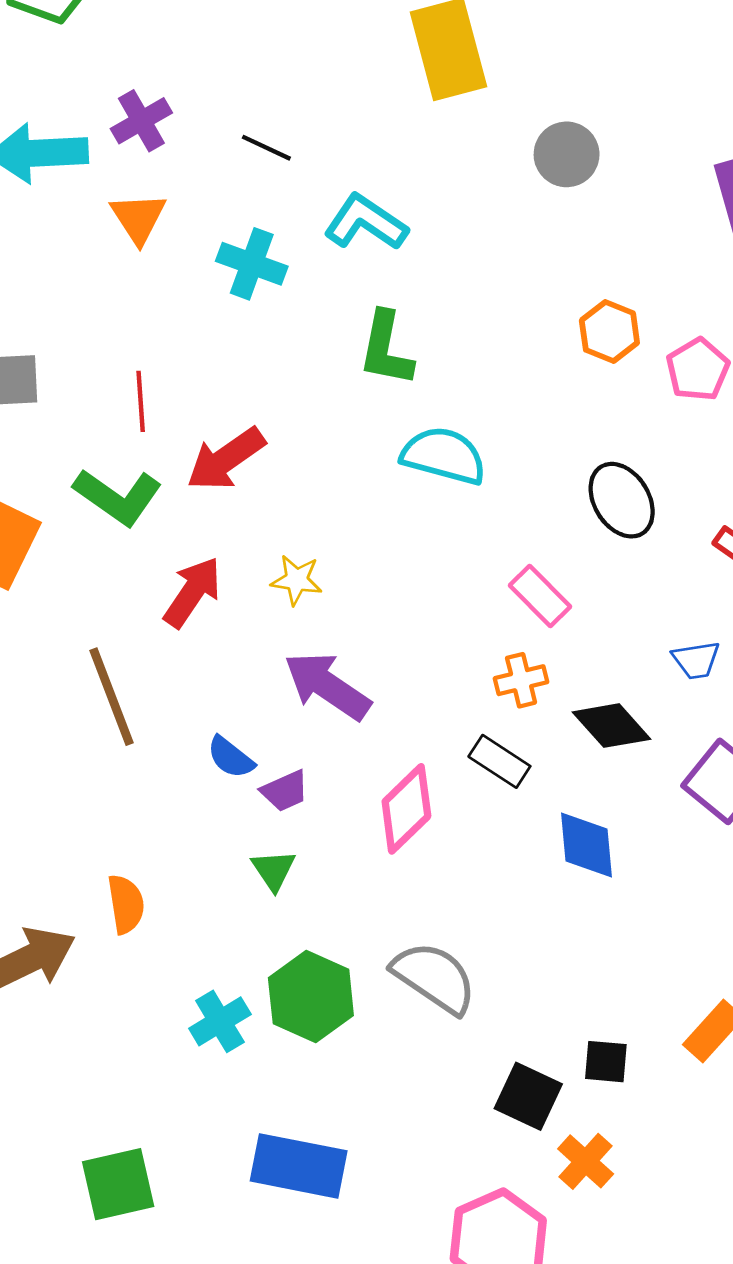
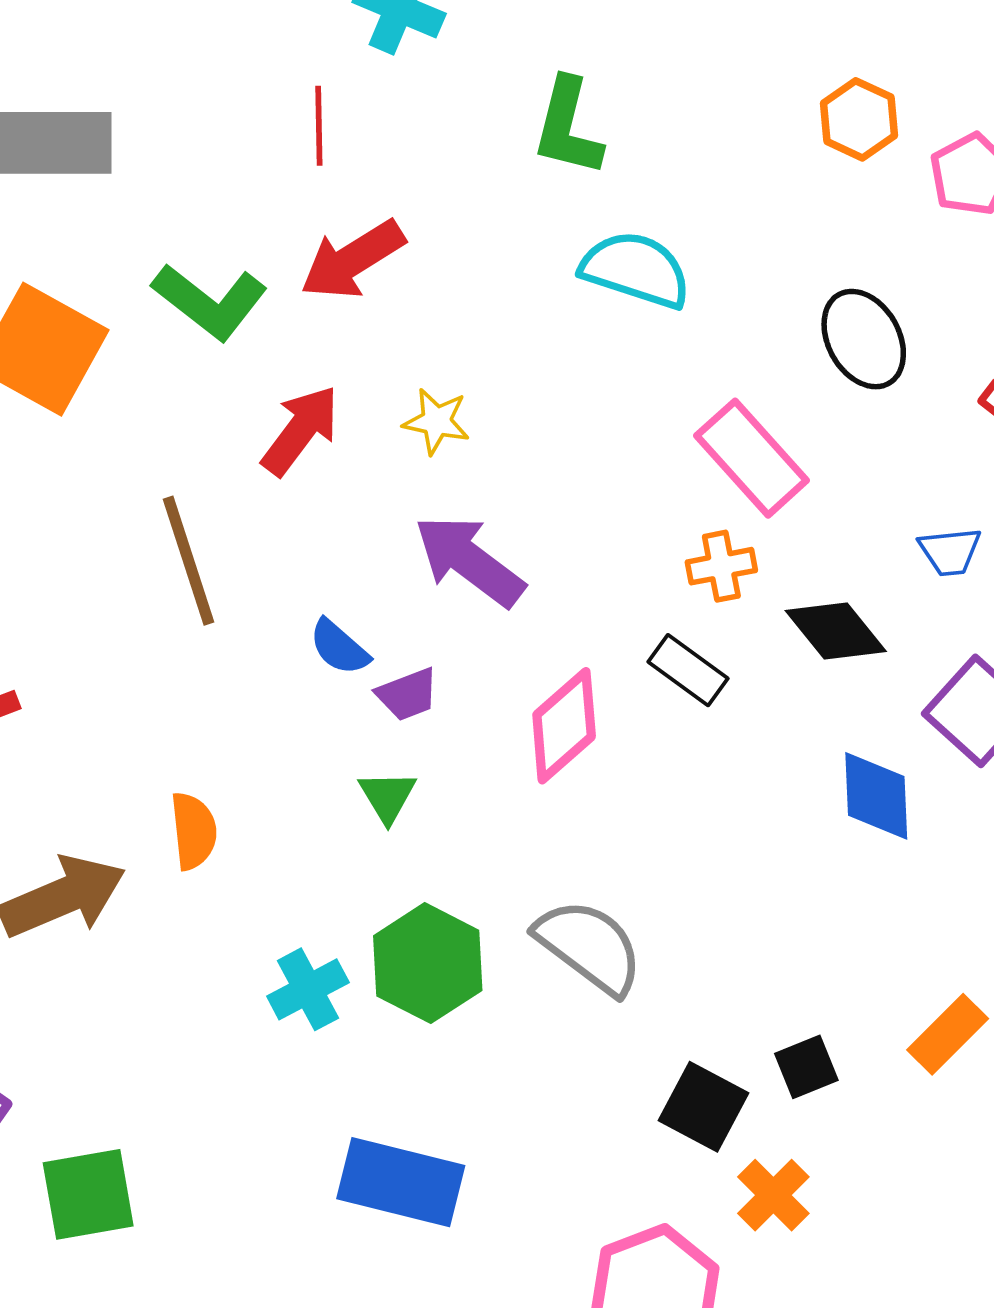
red line: (141, 401) -> (319, 126), moved
pink rectangle: (540, 596) -> (752, 458), size x1.4
blue diamond: (587, 845) -> (876, 796), moved
black square: (606, 1062) -> (806, 1067), turned -30
green square: (118, 1184) -> (88, 1194), moved

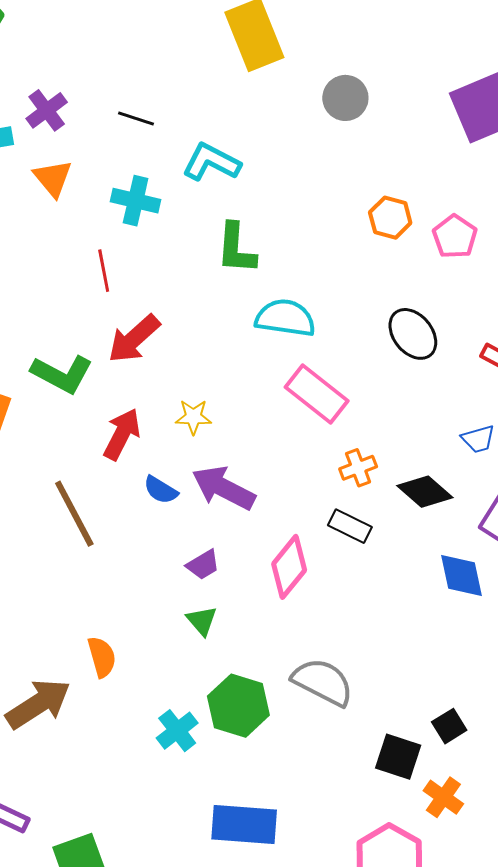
pink rectangle: (752, 458) -> (317, 394), moved
blue semicircle: (339, 647) -> (161, 490), moved

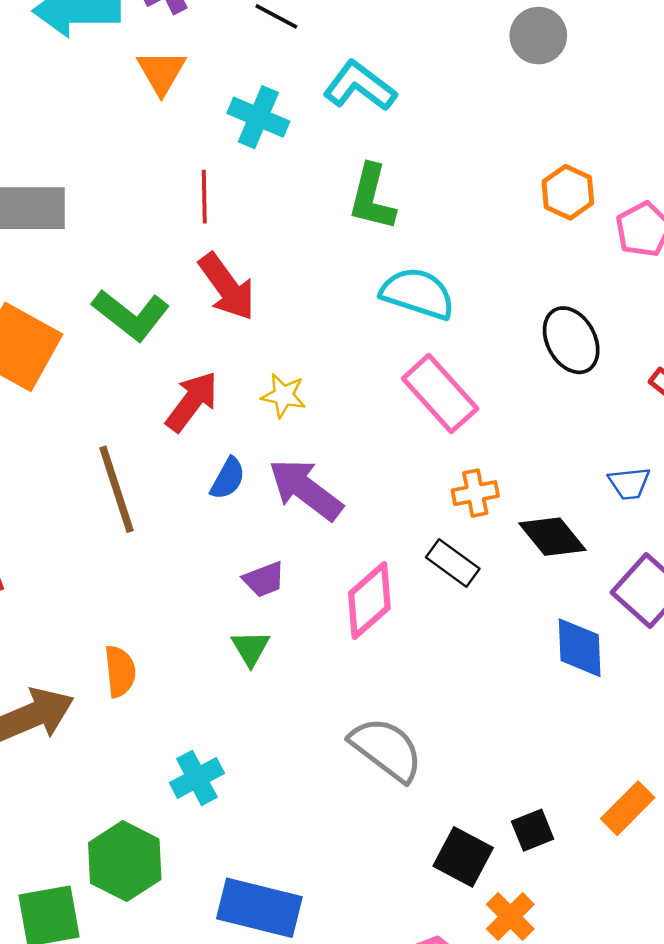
red arrow: (134, 339) -> (227, 287), turned -94
blue semicircle: (161, 490) -> (228, 478), turned -102
green hexagon: (238, 706) -> (125, 861), moved

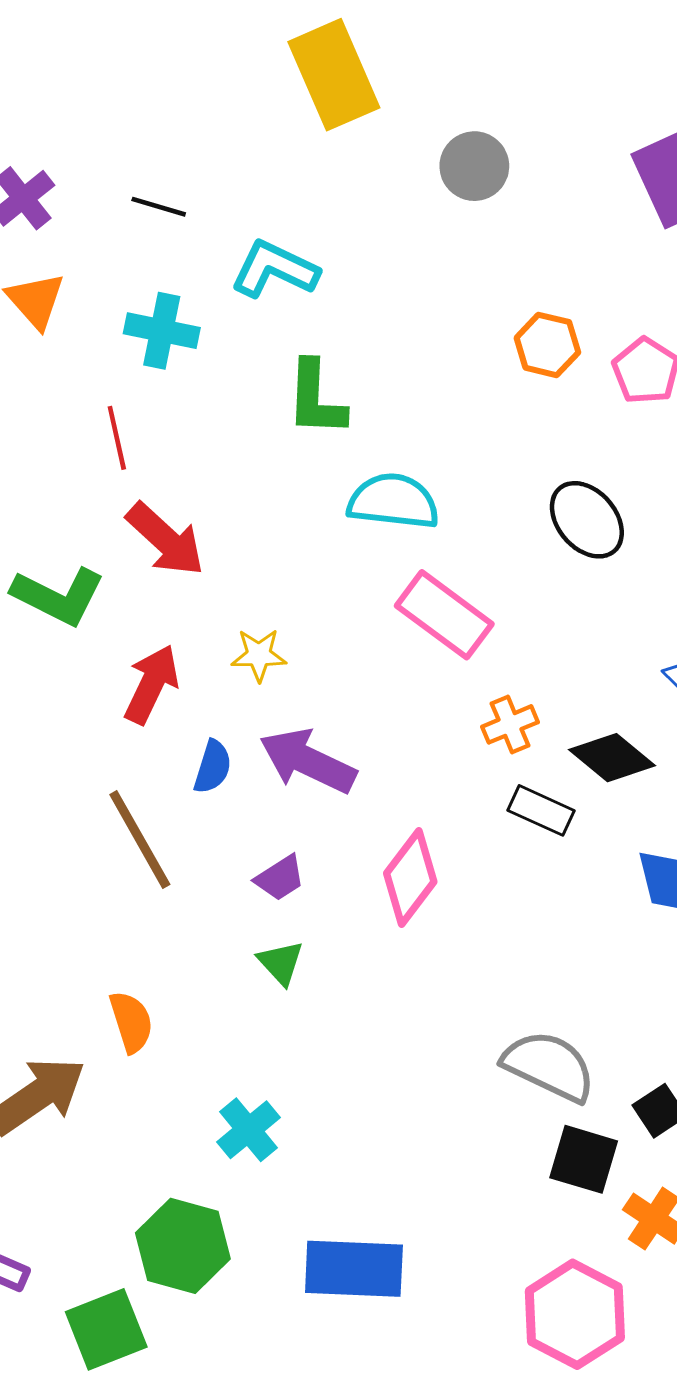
brown line: (117, 489) -> (140, 840), moved
black rectangle: (453, 563) -> (541, 810), moved
gray semicircle: (386, 749) -> (549, 1066), moved

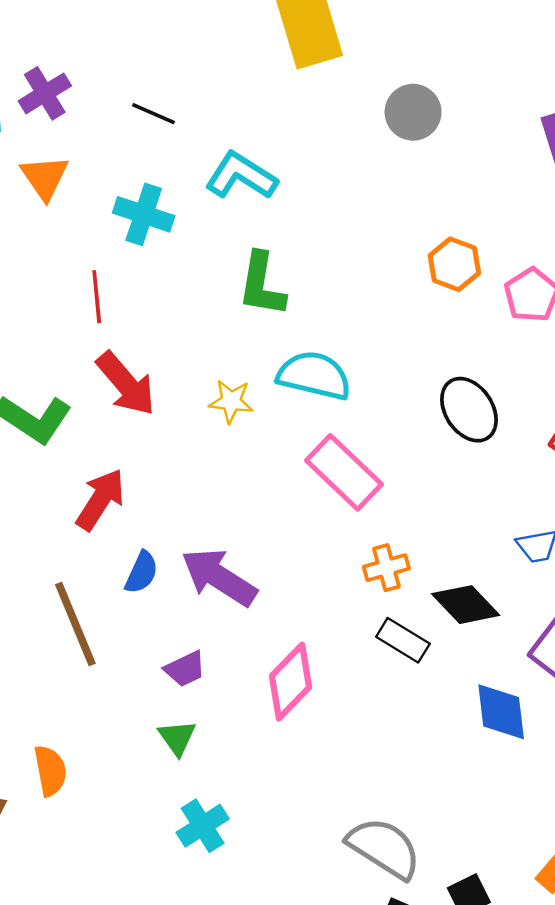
yellow star: (259, 655) -> (231, 401), moved
cyan cross: (248, 1130) -> (203, 826), moved

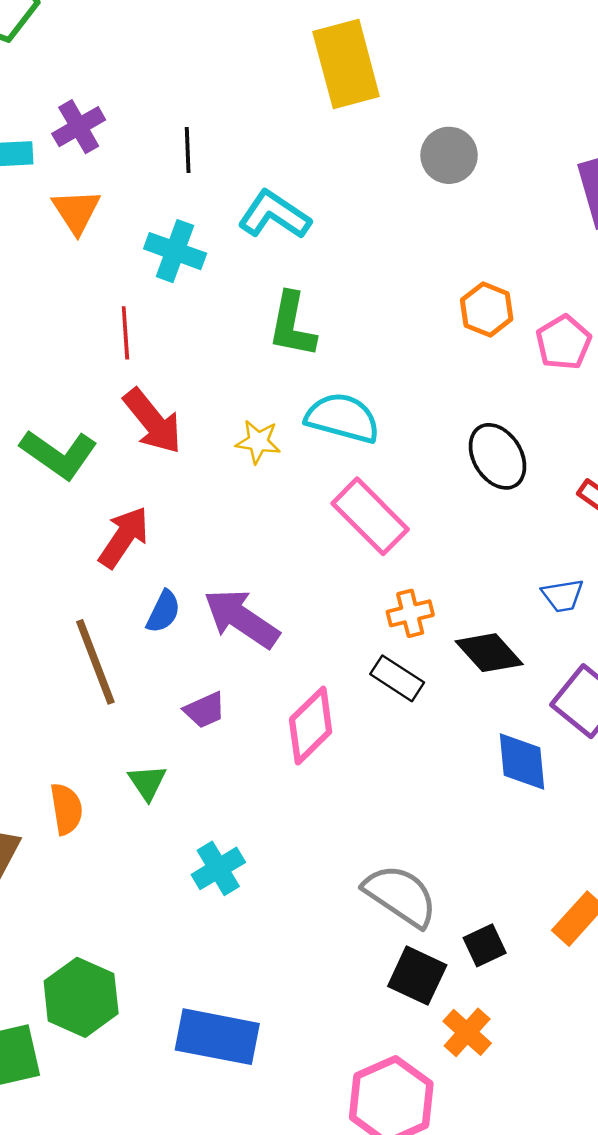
black line: (154, 114) -> (188, 150), turned 63
black rectangle: (403, 640) -> (397, 678), moved
green triangle: (177, 738) -> (147, 782), moved

